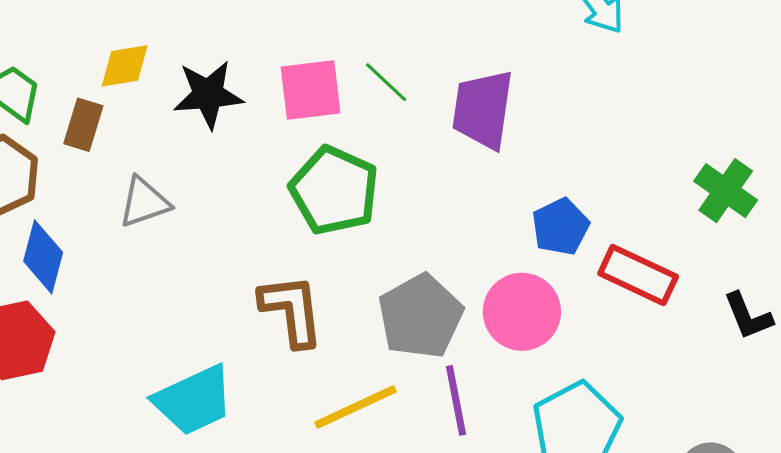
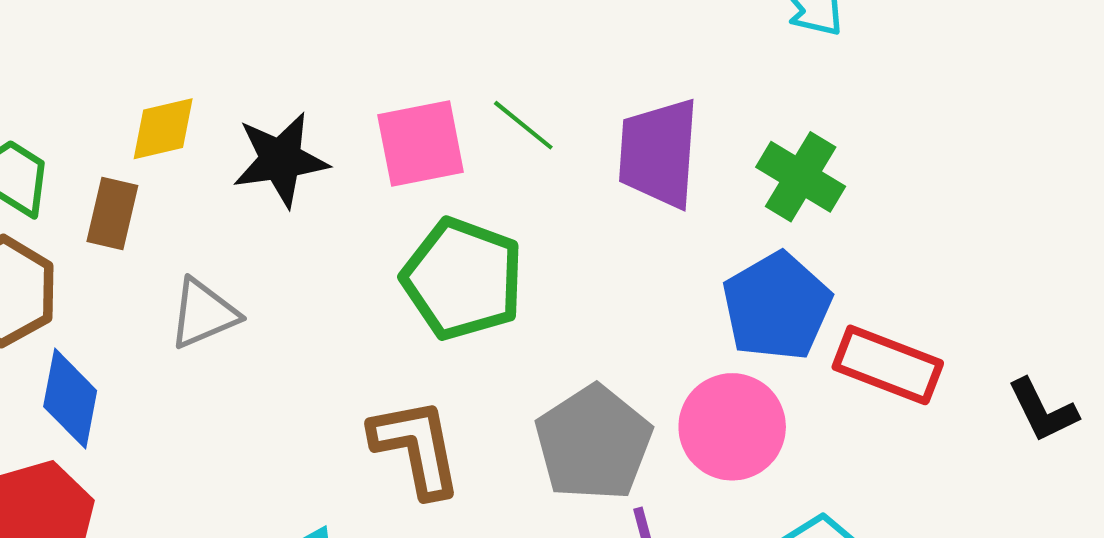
green cross: (726, 191) -> (801, 177), moved
blue pentagon: (561, 227) -> (777, 306), size x1.4

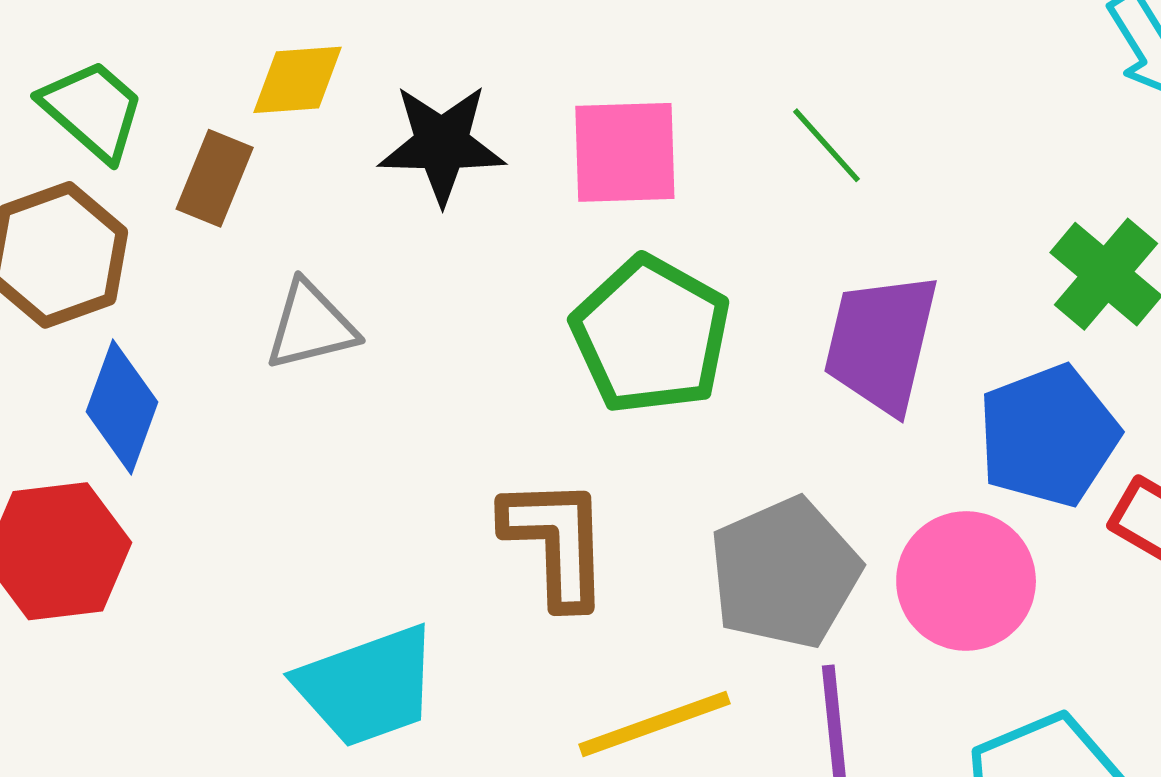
green line: (523, 125) -> (826, 145), moved
purple trapezoid: (659, 153) -> (881, 343), moved

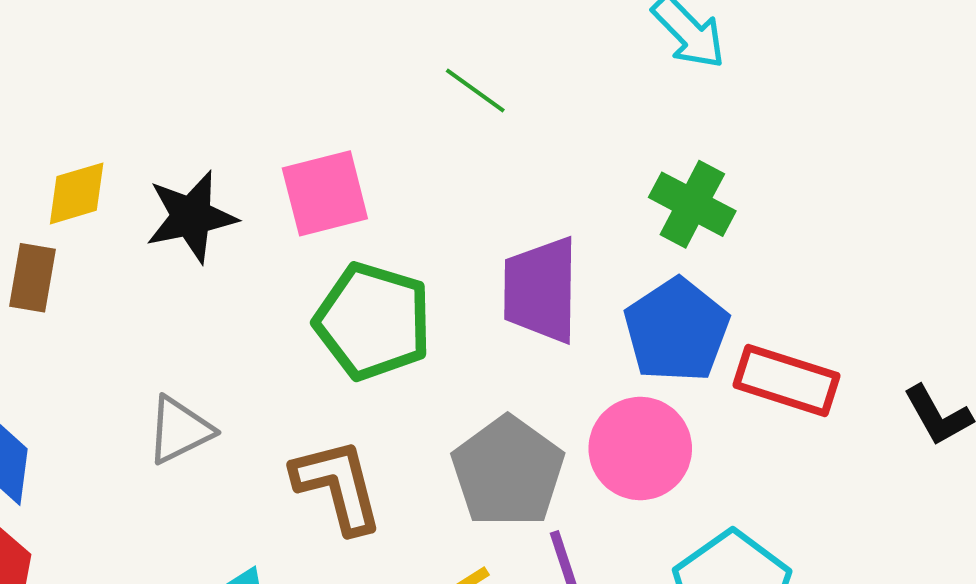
green line: (826, 145) -> (475, 90), moved
gray triangle: (311, 326) -> (179, 430), moved

